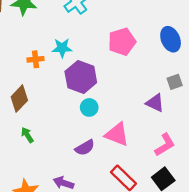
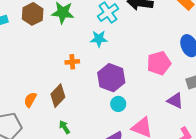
pink pentagon: (122, 42) -> (159, 63), moved
cyan star: (62, 48) -> (99, 39), moved

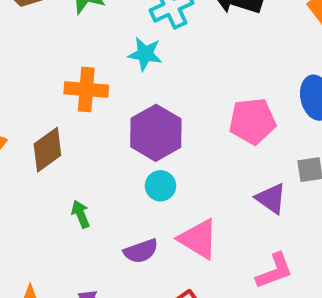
orange cross: (72, 62) -> (86, 89), size x1.5
green arrow: (64, 127) -> (81, 214), moved

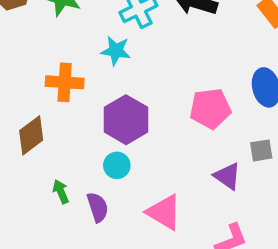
cyan circle: (160, 186) -> (117, 165), moved
purple semicircle: (141, 251) -> (98, 207), moved, turned -88

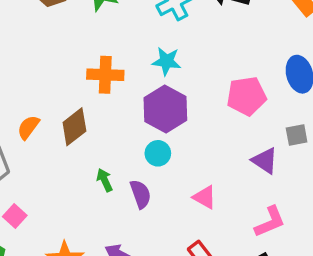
cyan star: (116, 51) -> (167, 61), moved
pink triangle: (164, 212) -> (205, 197), size x0.7

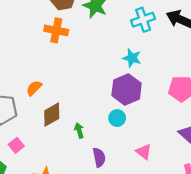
orange cross: (105, 75) -> (56, 30), moved
brown diamond: (74, 127) -> (52, 115), moved
purple semicircle: (140, 194) -> (99, 157), moved

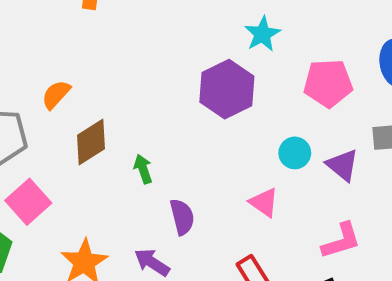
cyan star: (132, 58) -> (262, 34), moved, turned 30
cyan circle: (117, 118) -> (295, 153), moved
pink square: (16, 145) -> (28, 202), size x1.5

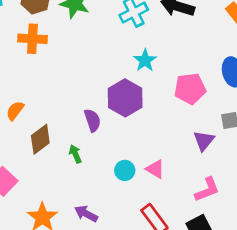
cyan circle: (295, 153) -> (125, 170), moved
purple triangle: (342, 165) -> (204, 141), turned 35
purple semicircle: (182, 217) -> (92, 120), moved

